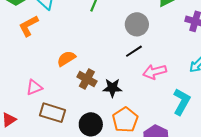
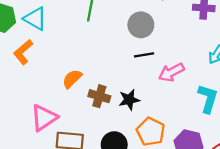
black line: (134, 51) -> (144, 55), turned 36
pink triangle: (34, 87) -> (44, 118), size x1.5

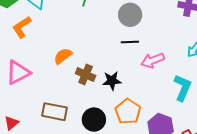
pink triangle: (44, 118) -> (18, 72), moved

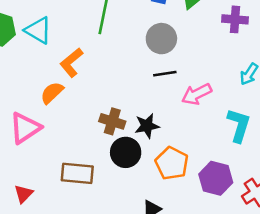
orange L-shape: (22, 27) -> (71, 63), moved
orange semicircle: (63, 56) -> (52, 93), moved
black circle: (94, 120) -> (126, 152), moved

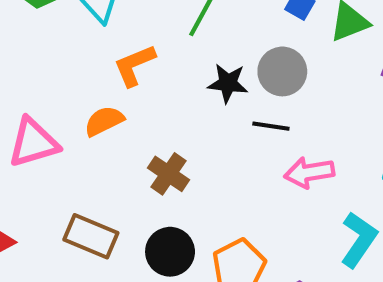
orange semicircle: (52, 93) -> (104, 121), moved
black star: (147, 126) -> (228, 83), moved
black circle: (126, 152) -> (170, 252), moved

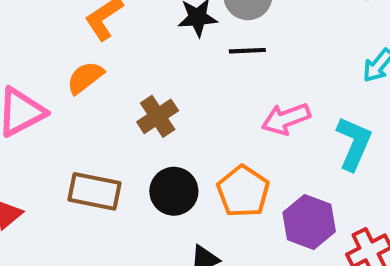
pink arrow: (309, 172) -> (286, 119), moved
brown cross: (169, 174) -> (158, 116), turned 33

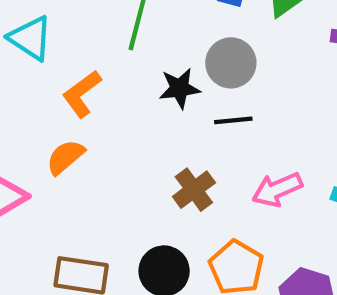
brown cross: (158, 116) -> (194, 190), moved

